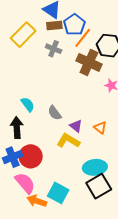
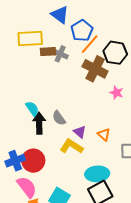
brown rectangle: (54, 26) -> (48, 52), moved
yellow rectangle: (23, 35) -> (30, 39), turned 40
black arrow: (17, 128) -> (39, 123), moved

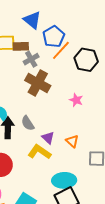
brown rectangle: (48, 52) -> (21, 46), moved
gray cross: (60, 54) -> (31, 59), turned 35
brown cross: (95, 69) -> (38, 83), moved
pink star: (116, 93) -> (76, 100), moved

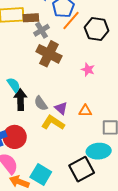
gray semicircle: (28, 123) -> (41, 103), moved
orange triangle: (72, 141) -> (85, 111), turned -40
cyan ellipse: (64, 180) -> (99, 151), moved

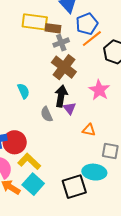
pink star: (88, 70) -> (99, 90), size x1.5
black arrow: (21, 100) -> (61, 96), moved
purple triangle: (61, 108) -> (70, 108), moved
yellow L-shape: (53, 123) -> (29, 161), moved

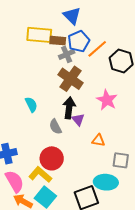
blue pentagon: (87, 24) -> (79, 41), moved
red circle: (15, 142) -> (52, 158), moved

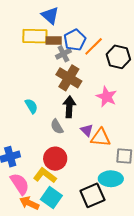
blue triangle: (72, 16) -> (50, 15), moved
purple triangle: (78, 120) -> (87, 130), moved
orange triangle: (98, 140) -> (101, 138), size x1.5

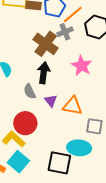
gray cross: (63, 54) -> (65, 32), moved
purple triangle: (87, 130) -> (51, 101), moved
black square: (92, 195) -> (59, 163), turned 30

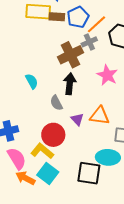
brown cross: (46, 44) -> (70, 55), turned 30
purple triangle: (51, 101) -> (77, 119), moved

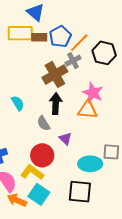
orange triangle: (100, 116) -> (88, 110), moved
cyan ellipse: (108, 157) -> (90, 164), moved

